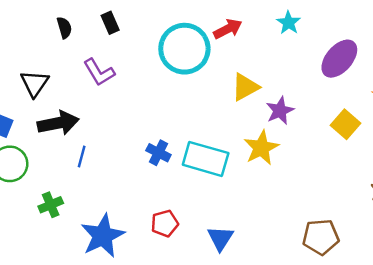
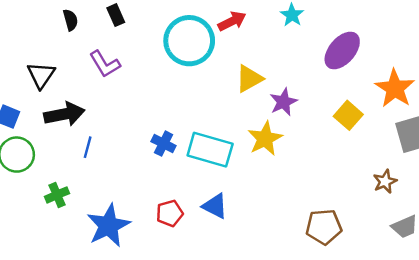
blue triangle: (220, 238) -> (215, 206), moved, turned -36

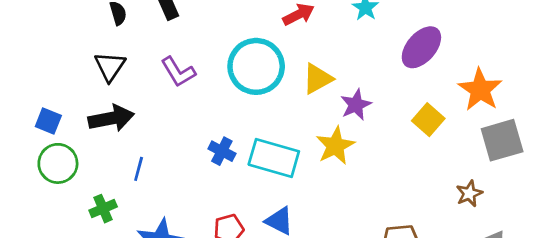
cyan circle: (189, 41) -> (256, 66), moved
purple L-shape: (105, 64) -> (178, 72), moved
black triangle: (41, 75) -> (110, 66), moved
blue line: (88, 147) -> (139, 169), moved

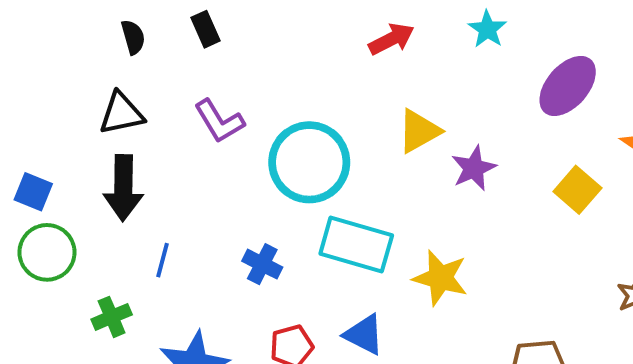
black triangle: (110, 66) -> (121, 113), turned 44
cyan circle: (256, 66) -> (309, 162), moved
black arrow: (111, 118) -> (123, 188), turned 102
yellow star: (335, 146) -> (440, 278), moved, turned -30
blue cross: (222, 151) -> (262, 264), moved

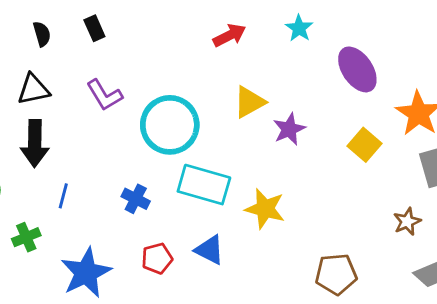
purple ellipse: (568, 86) -> (357, 69), turned -75

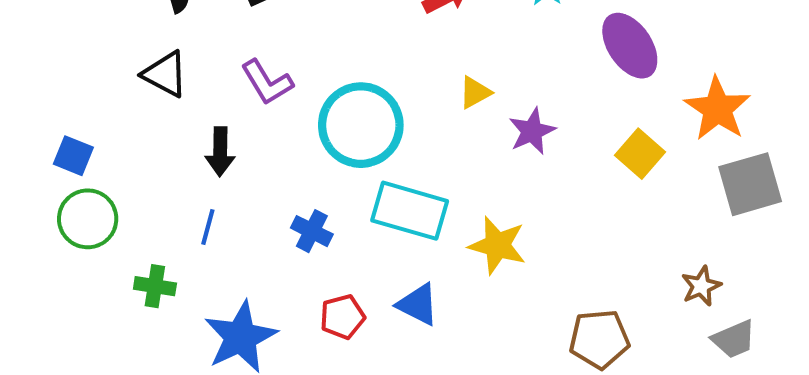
black triangle: (33, 89) -> (165, 74), turned 40
yellow triangle: (249, 102) -> (475, 92), size x0.7
black arrow: (35, 143) -> (220, 152), moved, size x0.7
brown star: (407, 222) -> (701, 286), moved
green cross: (26, 237) -> (155, 286), turned 32

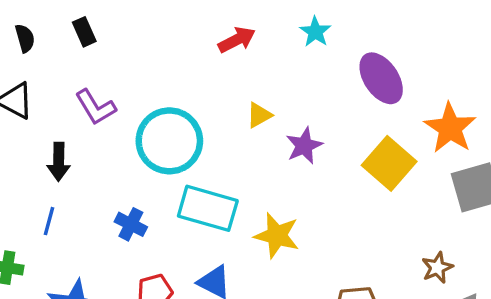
yellow square: (640, 154) -> (389, 163), size x1.4

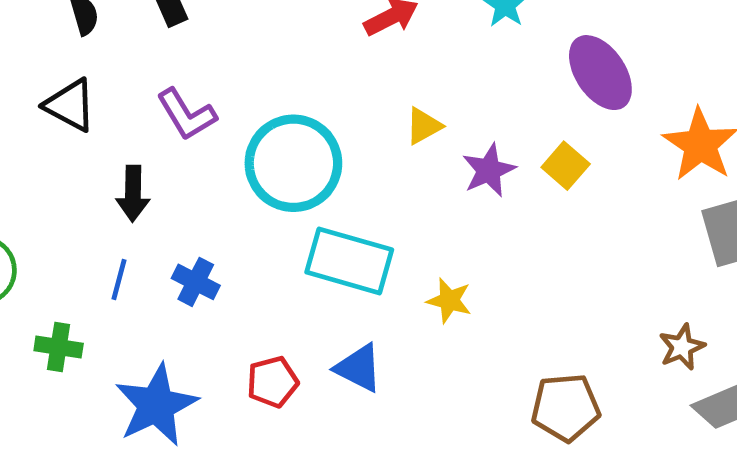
yellow square: (389, 163) -> (566, 166), moved, size x0.6
blue cross: (131, 224) -> (196, 282), moved
yellow star: (277, 236) -> (449, 300), size x0.7

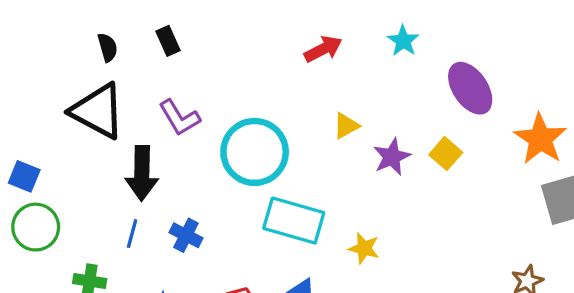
black triangle: (70, 105) -> (98, 111), size x1.5
black arrow: (133, 194) -> (142, 173), size x1.4

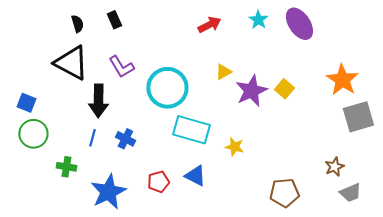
purple ellipse: (470, 88) -> (299, 24), moved
purple star: (392, 157) -> (251, 91), size x1.4

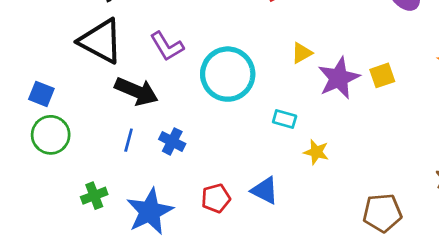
yellow square: (284, 89) -> (382, 75), turned 30
black arrow: (98, 101) -> (137, 91), turned -68
cyan rectangle: (191, 130) -> (285, 119), moved, size x0.5
green cross: (66, 167) -> (94, 196), moved, turned -30

